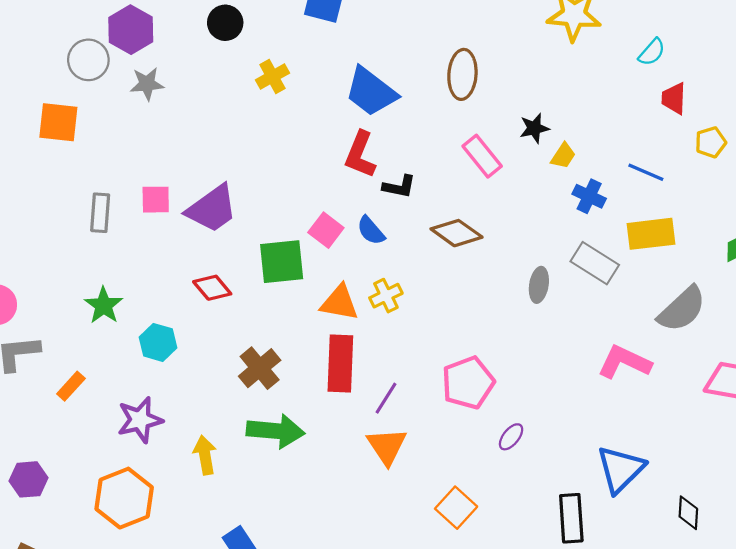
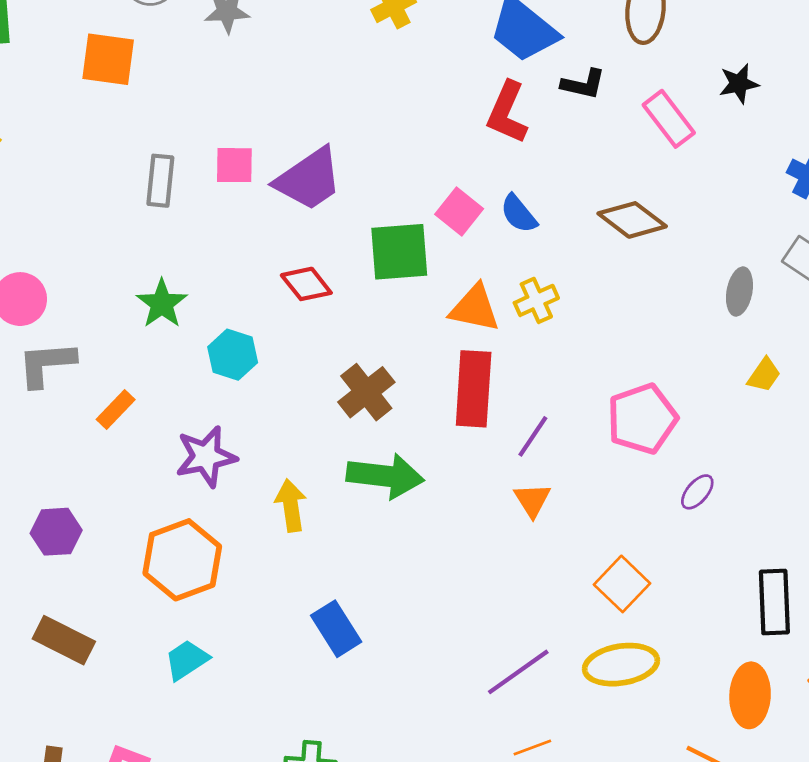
yellow trapezoid: (563, 156) -> (764, 375), moved
black L-shape: (399, 187) -> (583, 84), moved
orange triangle: (387, 446) -> (532, 500), size x0.7

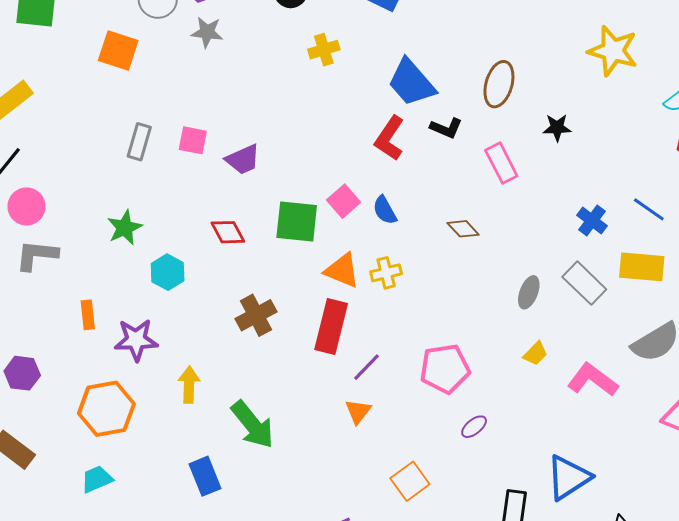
black star: (739, 84) -> (557, 128), moved
purple trapezoid: (309, 179) -> (243, 159), size x0.7
brown diamond: (632, 220) -> (463, 229), size x0.7
orange rectangle: (116, 409) -> (88, 315), moved, turned -60
green arrow: (385, 476) -> (253, 425), moved, turned 34

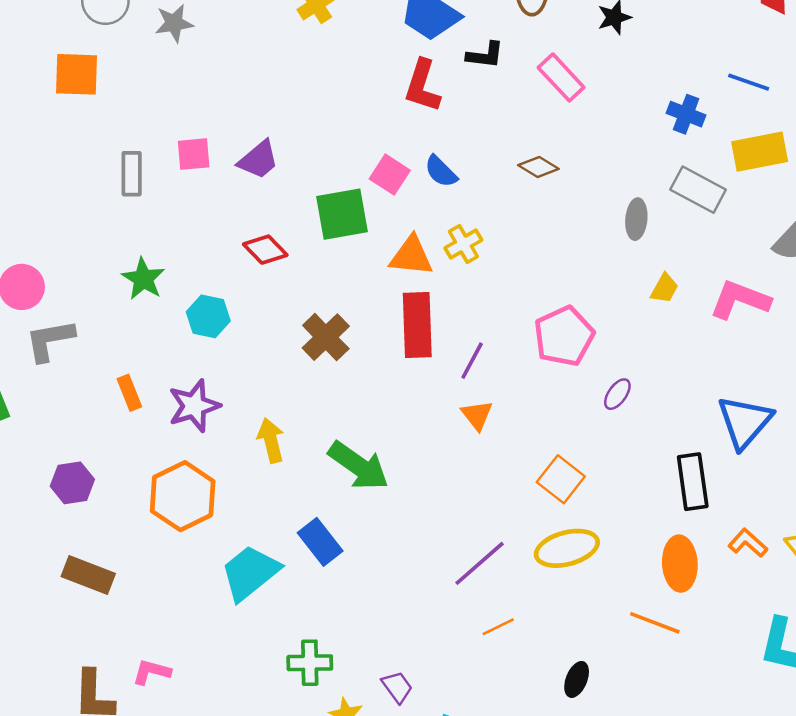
cyan trapezoid: (97, 479) -> (250, 573), moved, size x1.6

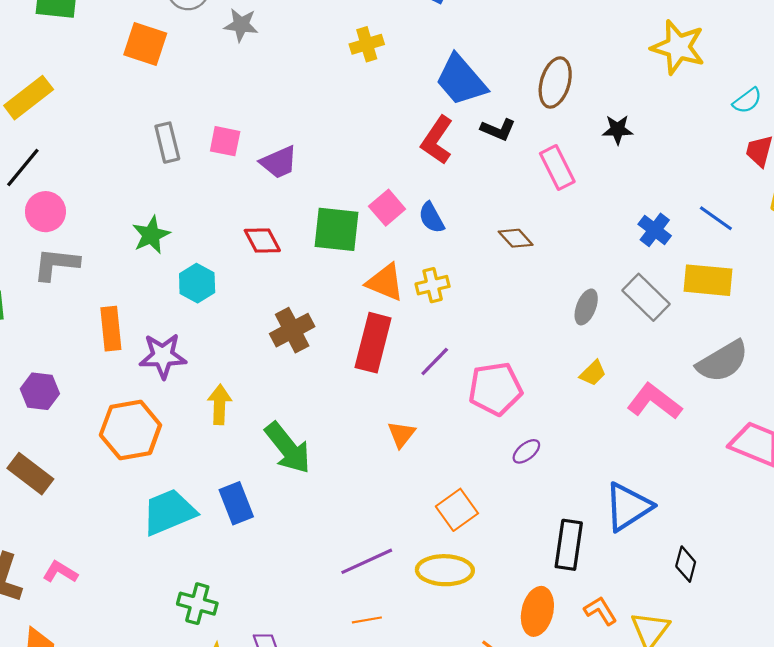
gray rectangle: (132, 174) -> (167, 143), turned -30
purple line: (472, 361) -> (435, 361), moved
orange rectangle: (129, 393) -> (111, 329), size x1.4

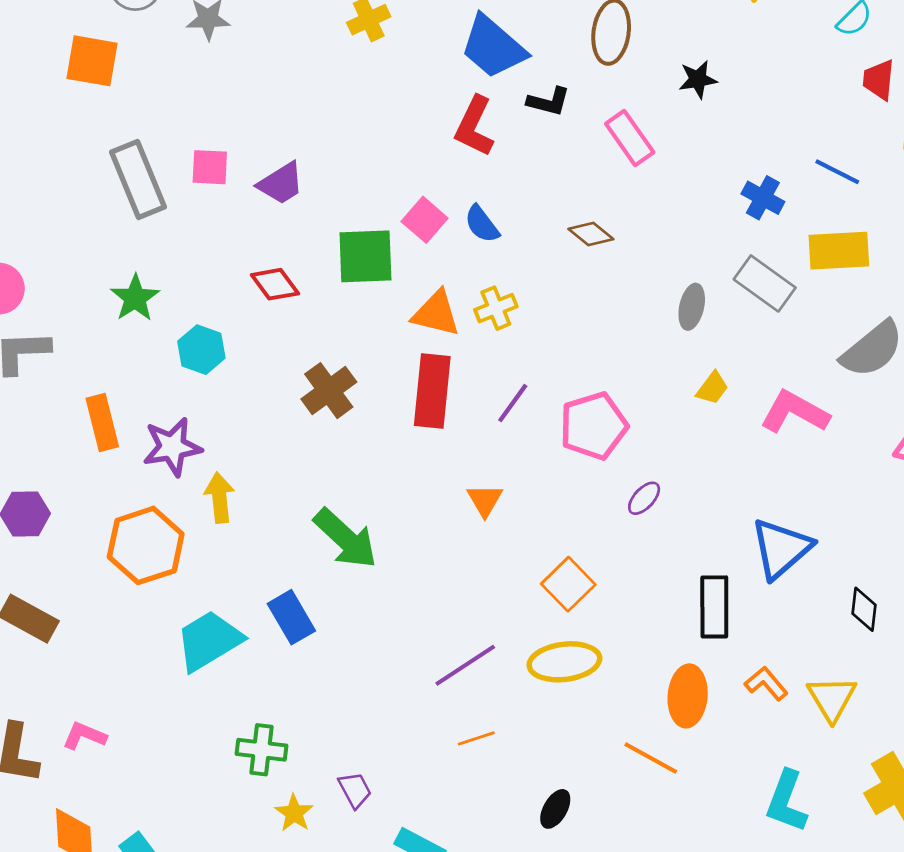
gray rectangle: (167, 143) -> (138, 180), size x1.5
yellow arrow: (220, 404) -> (219, 498), moved

